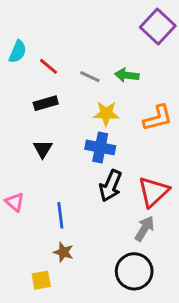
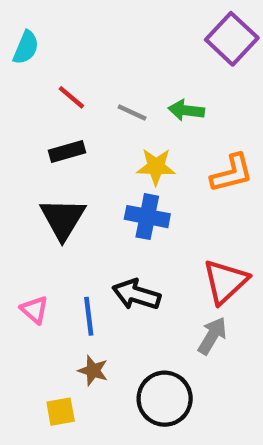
cyan semicircle: (18, 52) -> (26, 47), moved
black triangle: (43, 149) -> (63, 219), size x1.6
black arrow: (111, 186) -> (136, 295), moved, turned 84
pink triangle: (15, 202) -> (35, 310), moved
black circle: (134, 271) -> (165, 399), moved

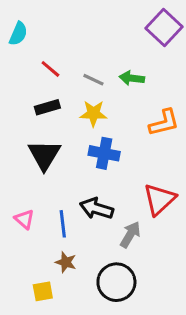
yellow star: (156, 167) -> (93, 113), moved
gray arrow: (212, 336) -> (130, 235), moved

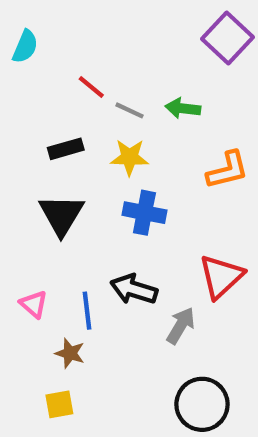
red line: (50, 69) -> (91, 87), moved
brown star: (66, 262) -> (70, 353), moved
black circle: (116, 282) -> (202, 404), moved

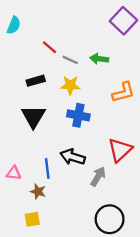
pink triangle: (34, 304) -> (14, 173), moved, turned -35

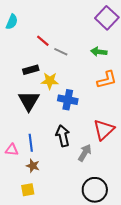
green arrow: (99, 59) -> (99, 52), moved
yellow star: (70, 85) -> (50, 81), moved
black arrow: (73, 157) -> (63, 136), turned 60
blue line: (47, 168) -> (31, 143), moved

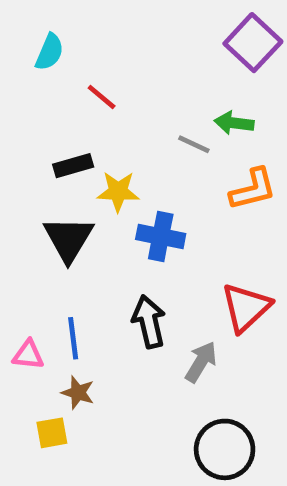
cyan semicircle: (12, 22) -> (50, 52), moved
gray line: (61, 52) -> (194, 144), moved
yellow square: (28, 190) -> (52, 433), moved

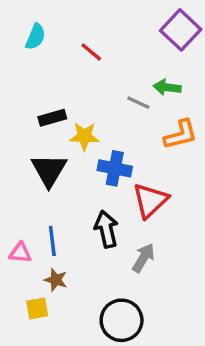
red line: (102, 97) -> (91, 52), moved
red triangle: (246, 307) -> (150, 200), moved
black circle: (225, 449) -> (122, 320), moved

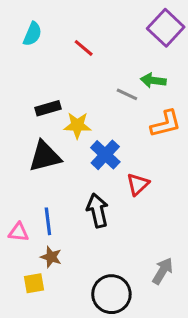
blue cross: (115, 168) -> (105, 155), turned 32
black triangle: (49, 170) -> (45, 156), turned 45
red triangle: (150, 200) -> (138, 184), size x0.7
gray arrow: (143, 258) -> (163, 271), moved

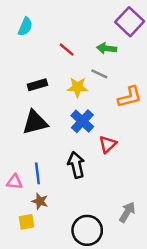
red line: (84, 48) -> (67, 50), moved
green arrow: (153, 80) -> (107, 48), moved
yellow star: (77, 125) -> (77, 87), moved

